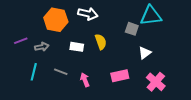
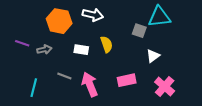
purple line: (21, 41) -> (22, 43), turned 40
cyan line: (34, 72) -> (34, 88), moved
pink arrow: (85, 80) -> (90, 84), size x1.6

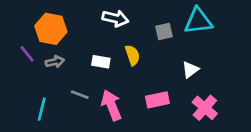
orange hexagon: (59, 21) -> (51, 29), moved
gray square: (139, 31) -> (164, 31), moved, turned -32
purple line: (22, 43) -> (27, 54), turned 32

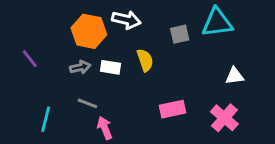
orange hexagon: (51, 29) -> (89, 31), moved
gray arrow: (55, 62) -> (80, 67), moved
white triangle: (190, 70) -> (234, 76), moved, turned 30
pink arrow: (111, 105) -> (105, 128), moved, size x0.7

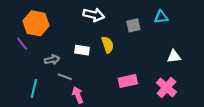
cyan triangle: (217, 23) -> (161, 17), size x0.6
orange hexagon: (89, 31) -> (36, 23), moved
gray arrow: (80, 67) -> (52, 60), moved

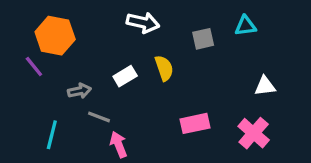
white rectangle: (82, 50) -> (125, 76), turned -40

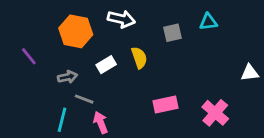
orange hexagon: (55, 36) -> (76, 31), moved
white triangle: (265, 86) -> (250, 73), moved
cyan line: (52, 135) -> (62, 120), moved

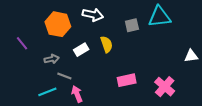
cyan triangle: (208, 22) -> (159, 17), size x1.6
cyan line: (62, 120) -> (47, 92), turned 54

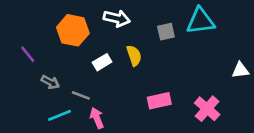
gray arrow: (52, 59) -> (50, 82), moved, turned 40

